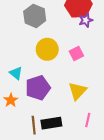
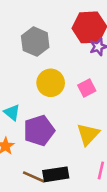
brown line: (34, 125) -> (34, 177), turned -60

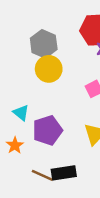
yellow circle: (51, 83) -> (49, 69), moved

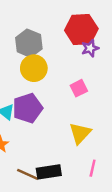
purple pentagon: (47, 130) -> (28, 108), moved

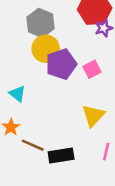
purple pentagon: (28, 108) -> (61, 64), moved
brown line: (28, 174) -> (33, 145), moved

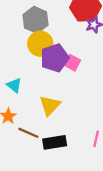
pink square: (92, 69) -> (72, 63), moved, turned -35
yellow triangle: (93, 116) -> (50, 105), moved

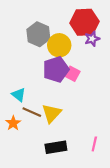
yellow circle: (40, 44) -> (59, 45), moved
brown line: (28, 133) -> (32, 112), moved

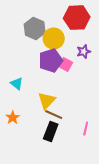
purple star: (92, 39) -> (84, 52), moved
brown line: (32, 112) -> (54, 115), moved
orange star: (13, 123) -> (13, 118), moved
black rectangle: (56, 147) -> (51, 132), turned -60

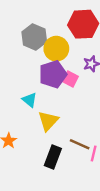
cyan triangle: (17, 84) -> (30, 100), moved
brown line: (54, 115) -> (80, 144), moved

